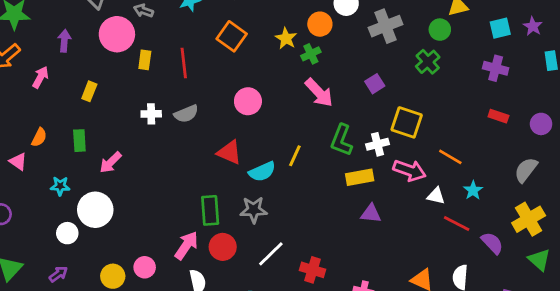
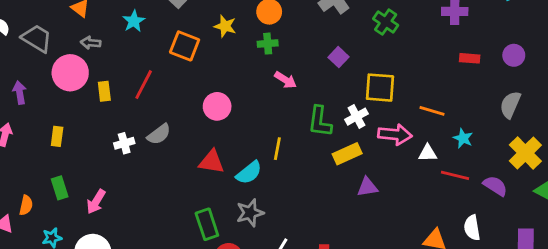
yellow star: (286, 38) -> (225, 26), moved
green cross: (311, 54) -> (268, 44), turned 36
red line: (184, 63) -> (144, 85), turned 48
pink arrow: (319, 93) -> (285, 80), size x0.7
orange semicircle: (39, 137) -> (26, 205), moved

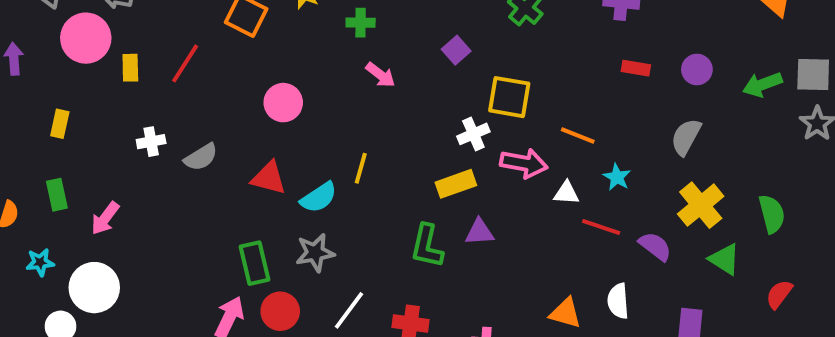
green L-shape: (320, 121) -> (427, 246), moved
gray semicircle: (159, 134) -> (201, 157), moved

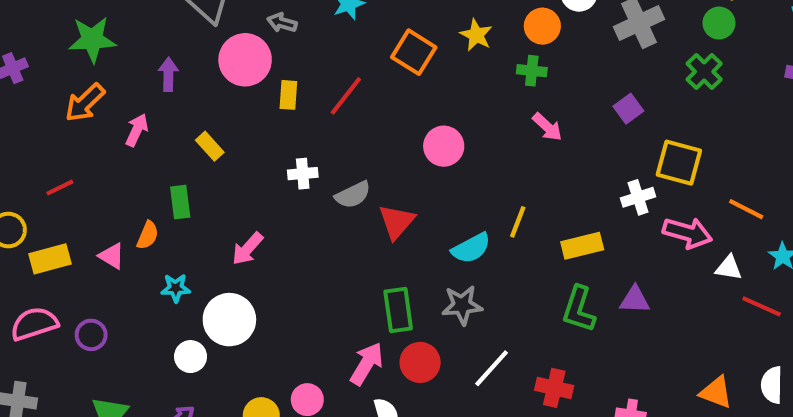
yellow rectangle: (60, 124) -> (210, 146), turned -60
red triangle: (269, 178) -> (397, 222), moved, turned 51
yellow rectangle: (456, 184) -> (582, 246), moved
green rectangle: (57, 195) -> (180, 202), moved

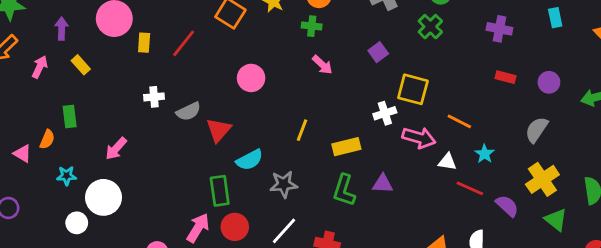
yellow rectangle: (210, 146) -> (81, 65), moved
cyan semicircle: (471, 248) -> (250, 160), moved
gray star: (462, 305) -> (284, 184), moved

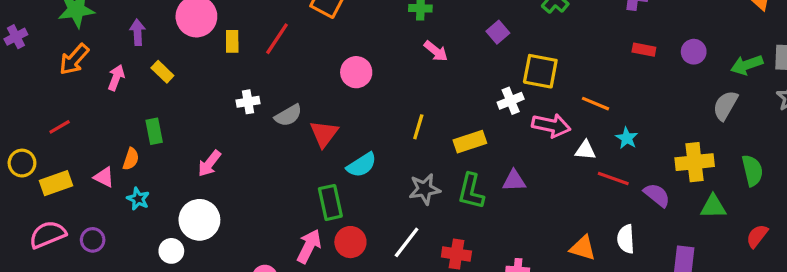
gray semicircle: (537, 130) -> (725, 105), moved
cyan star: (66, 176) -> (138, 199), moved, turned 30
yellow cross: (542, 179) -> (695, 162), turned 32
gray star: (284, 184) -> (425, 189), moved
green triangle: (556, 220) -> (713, 207), turned -35

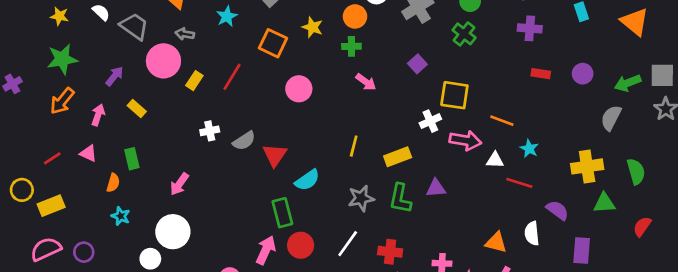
purple arrow: (138, 32) -> (115, 76), turned 45
yellow rectangle: (232, 41) -> (194, 81), turned 36
pink circle: (356, 72) -> (299, 89), moved
pink triangle: (104, 177) -> (88, 153), moved
purple semicircle: (657, 195) -> (557, 210), moved

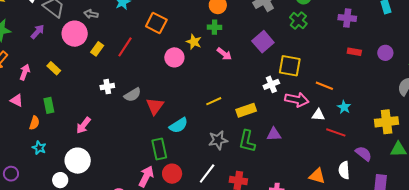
yellow star: (312, 27) -> (194, 42), moved
purple square: (417, 64) -> (263, 42), size x1.5
purple arrow: (115, 76) -> (38, 32), moved
yellow line: (354, 146) -> (214, 101), turned 49

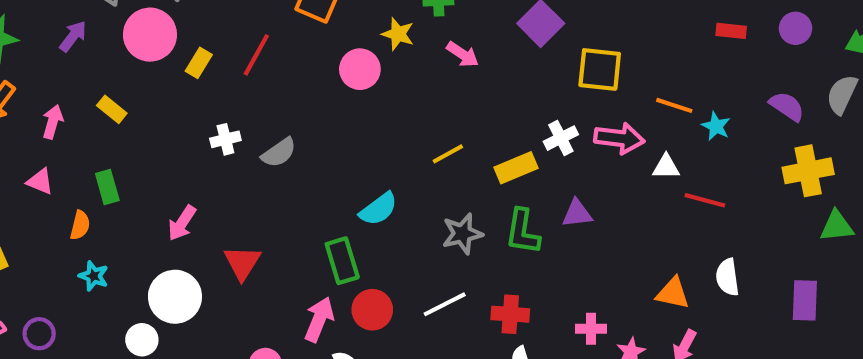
white cross: (271, 84) -> (561, 138), moved
red triangle: (155, 106) -> (242, 263), moved
cyan star: (344, 107) -> (716, 126), moved
purple semicircle: (364, 154) -> (787, 106), moved
white line: (207, 173) -> (445, 304), turned 30

